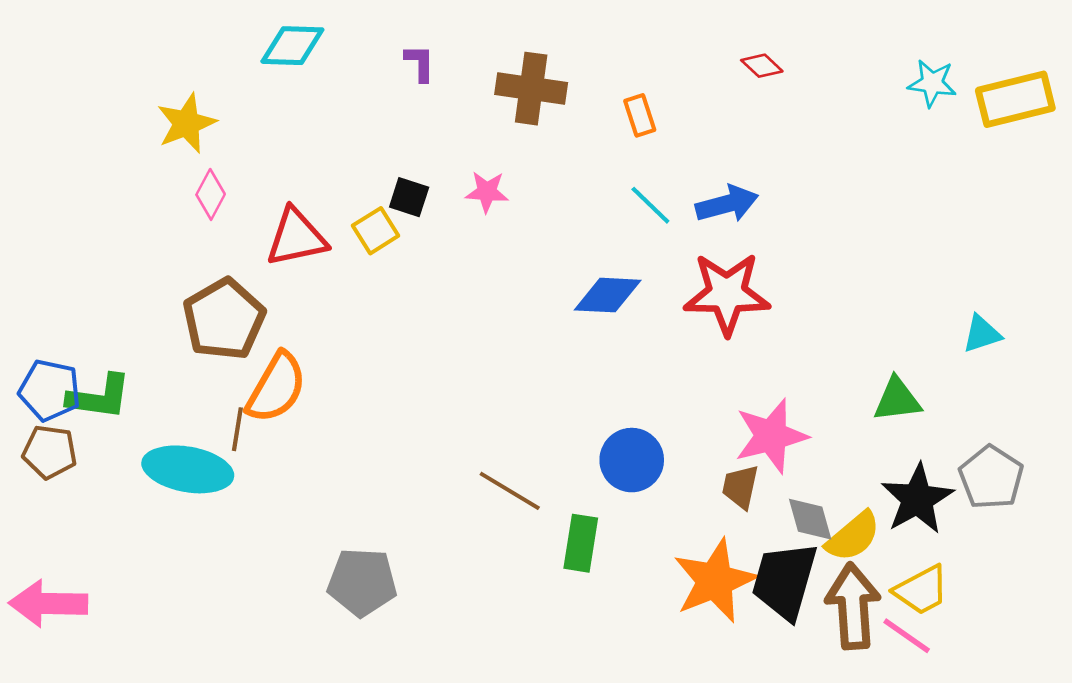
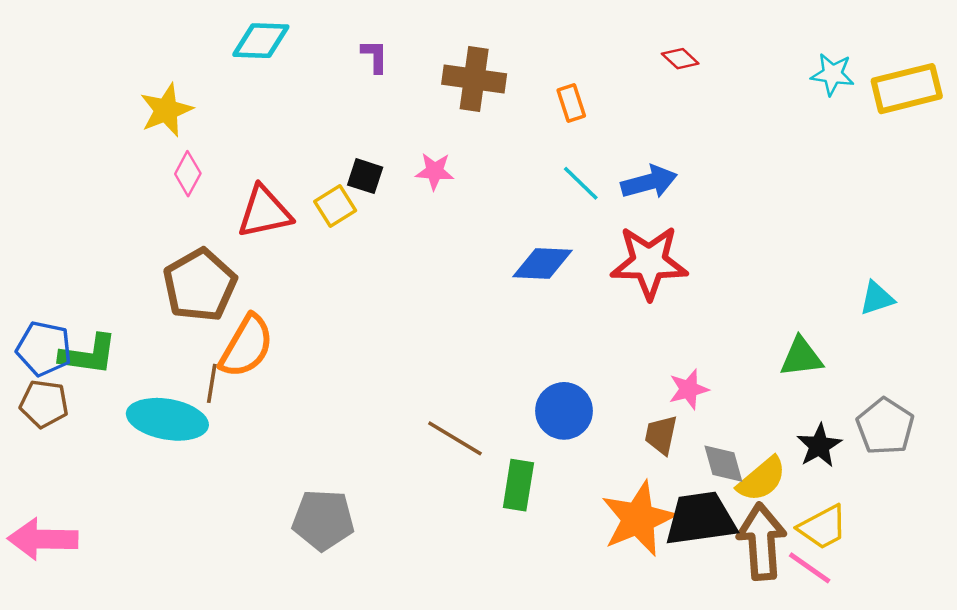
pink star: (771, 436) -> (689, 389), size x0.6
black star: (917, 499) -> (819, 446), size x0.7
black trapezoid: (785, 581) -> (701, 519), turned 66

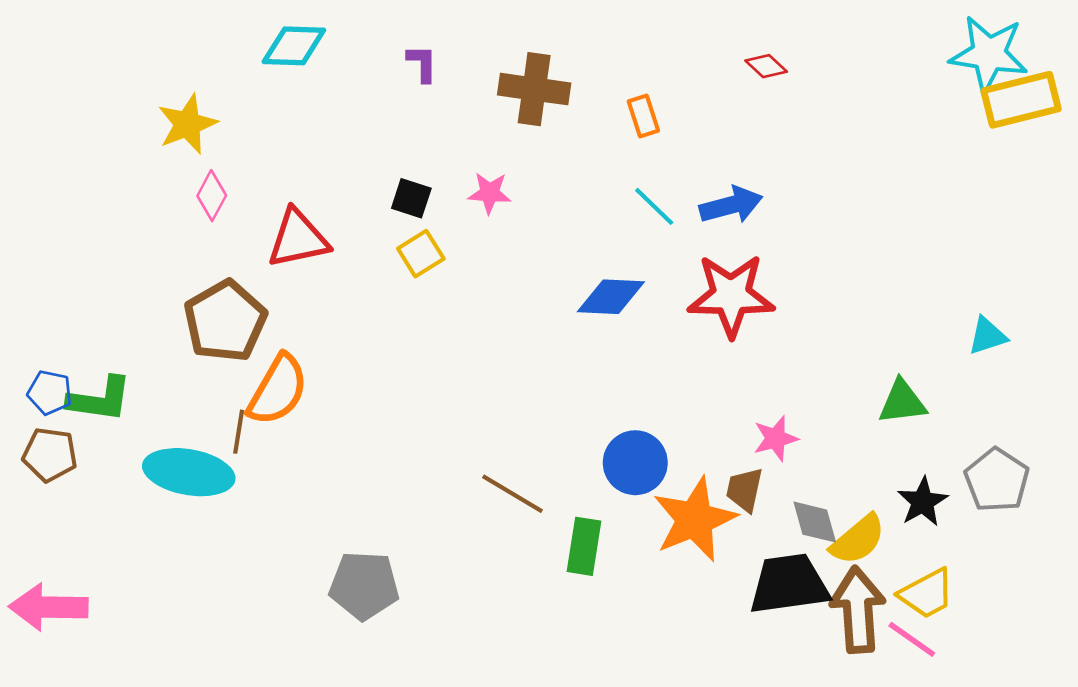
cyan star: (832, 74) -> (989, 54), moved, size x1.6
yellow square: (335, 206) -> (421, 254), moved
blue pentagon: (44, 349) -> (50, 393), size x0.7
orange star: (638, 519) -> (695, 519), moved

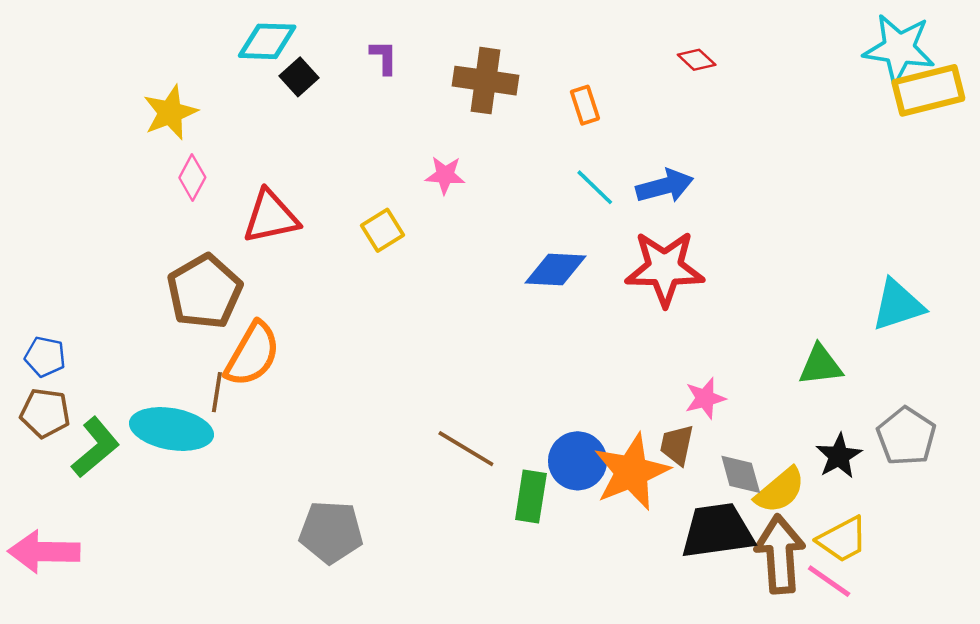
black square: (411, 198) -> (299, 77), moved, turned 30
cyan triangle: (987, 336) -> (898, 305), size x1.5
green L-shape: (100, 399) -> (95, 447), moved, turned -48
blue circle: (635, 463) -> (578, 461), moved

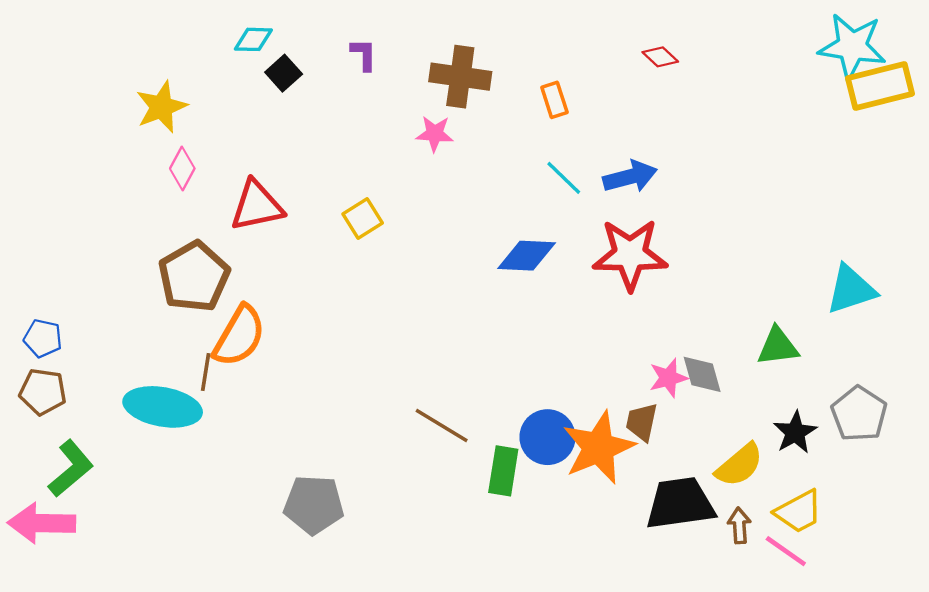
cyan diamond: (267, 41) -> (253, 39), size x0.7
pink star: (445, 175) -> (435, 134), moved
green L-shape: (95, 447) -> (71, 469), moved
gray diamond: (741, 474) -> (702, 374), moved
brown arrow: (780, 554) -> (739, 526), size x0.5

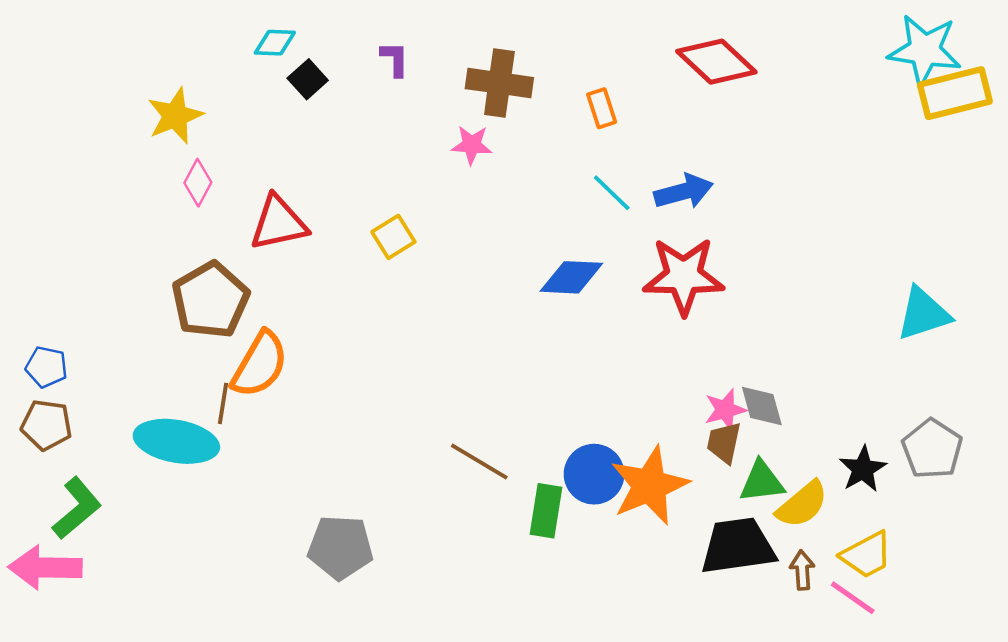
red diamond: (660, 57) -> (716, 62), size x2.0
green triangle: (778, 346) -> (762, 482), moved
brown trapezoid: (642, 422) -> (724, 443), moved

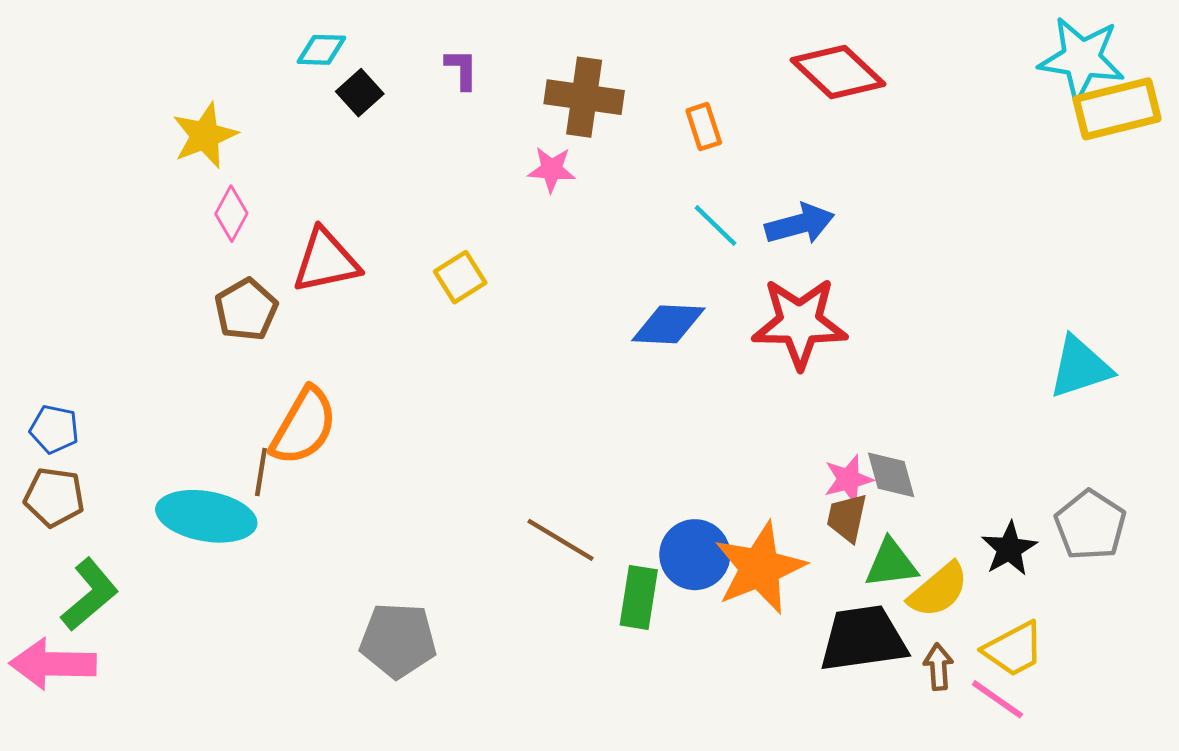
brown pentagon: (210, 300) -> (246, 310), moved, size x0.7

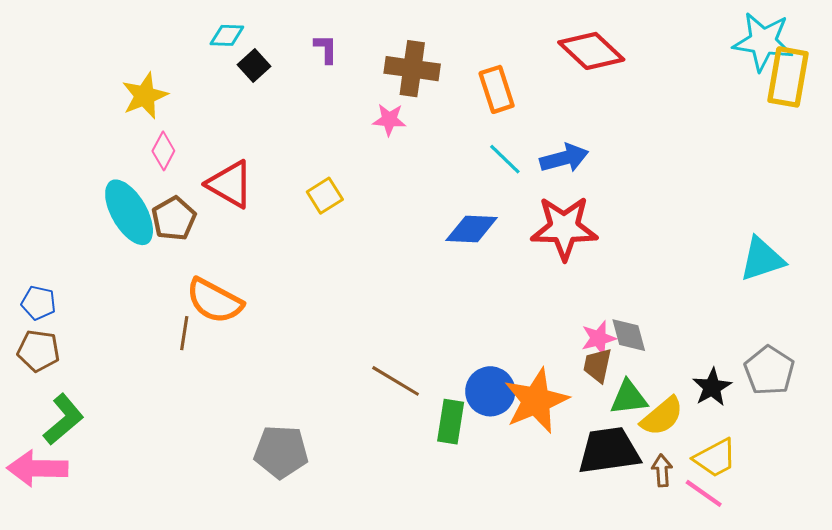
yellow rectangle: (1117, 109) -> (788, 77), turned -66
orange rectangle: (704, 127) -> (497, 89), size x1.4
red triangle: (326, 261) -> (230, 184), turned 42
orange semicircle: (304, 426) -> (214, 301), turned 88
cyan ellipse: (206, 516) -> (129, 212), moved, turned 50

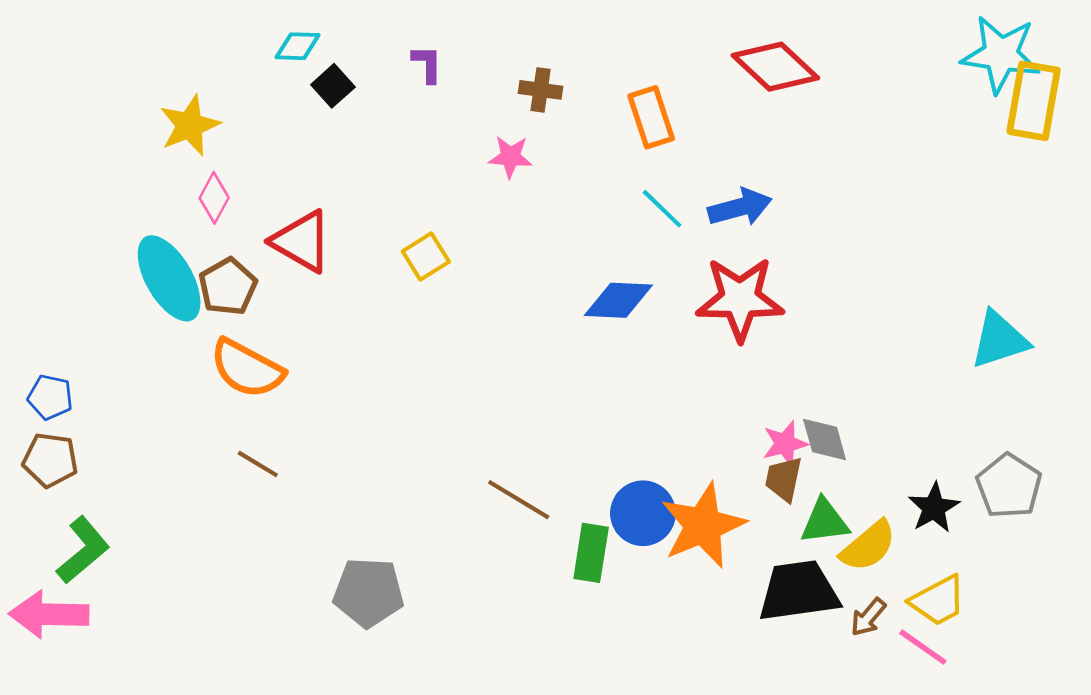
brown cross: (412, 69) -> (541, 90), size x0.6
orange semicircle: (214, 301) -> (247, 368), moved
brown line: (184, 333) -> (258, 464), moved, turned -68
brown arrow: (662, 470) -> (868, 617), turned -136

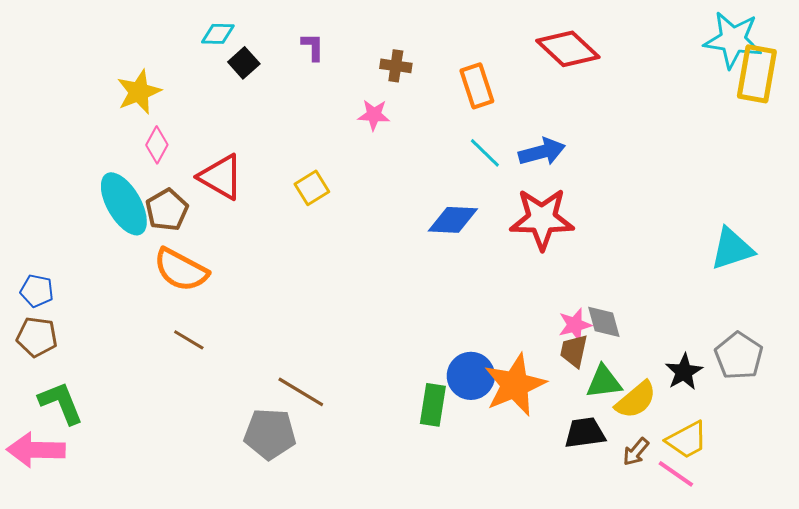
brown line: (519, 500) -> (301, 392), moved
green L-shape: (83, 550) -> (61, 403), turned -72
black trapezoid: (799, 591) -> (585, 433), size x0.7

